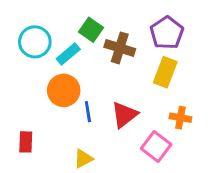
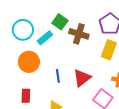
orange circle: (64, 90) -> (29, 62), moved
red rectangle: (26, 142) -> (26, 96), moved

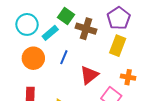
blue line: (58, 76) -> (64, 57), moved, turned 32

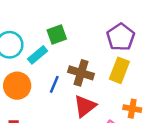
green square: (66, 16) -> (57, 35), turned 35
brown cross: (86, 29) -> (81, 73), moved

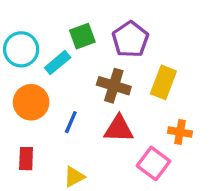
purple pentagon: (121, 37) -> (130, 39), moved
blue line: (54, 84) -> (71, 122), moved
red triangle: (85, 106) -> (119, 129), turned 40

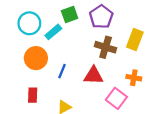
yellow rectangle: (163, 82) -> (135, 40), moved
brown cross: (114, 86) -> (106, 47), moved

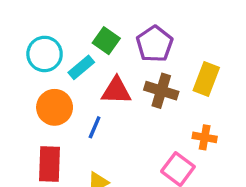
green square: (70, 15) -> (106, 41), turned -35
red triangle: (94, 76) -> (116, 91), moved
red rectangle: (33, 95) -> (50, 164), size x1.5

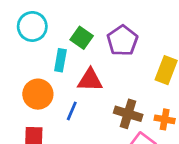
cyan circle: (45, 54) -> (32, 26), moved
cyan rectangle: (81, 67) -> (60, 60), turned -40
brown cross: (161, 91) -> (128, 114), moved

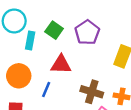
cyan rectangle: (60, 60) -> (30, 40), moved

